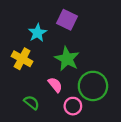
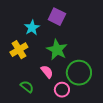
yellow cross: (22, 59) -> (19, 50), turned 30

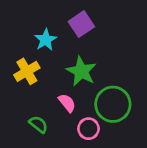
purple square: (57, 17) -> (81, 24), turned 30

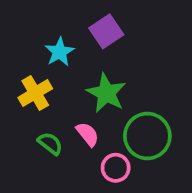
green semicircle: (38, 124) -> (50, 143), moved

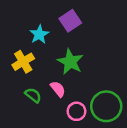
green circle: (147, 136) -> (106, 106), moved

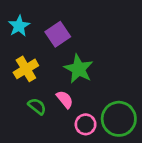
purple square: (70, 21) -> (58, 34), moved
cyan star: (39, 34) -> (19, 26), moved

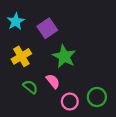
green circle: (119, 119) -> (97, 97), size x0.7

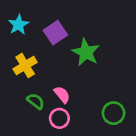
green star: (64, 56) -> (86, 52), moved
pink circle: (70, 102) -> (59, 118), moved

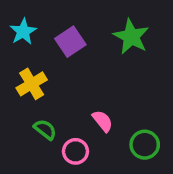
green star: (86, 52) -> (131, 37), moved
pink semicircle: (62, 95) -> (102, 121), moved

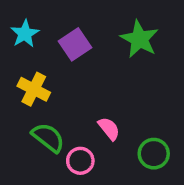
yellow cross: (32, 84) -> (34, 89), turned -32
green semicircle: (45, 129) -> (48, 138), size x1.4

